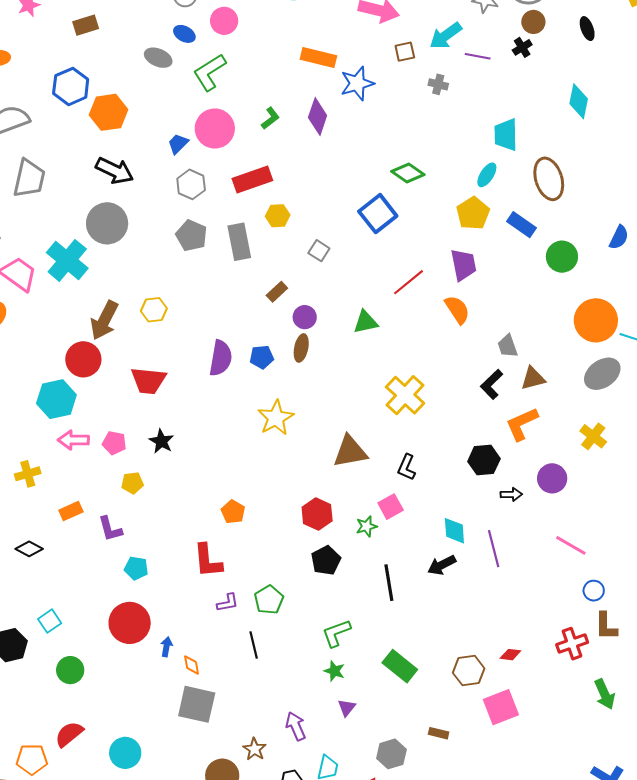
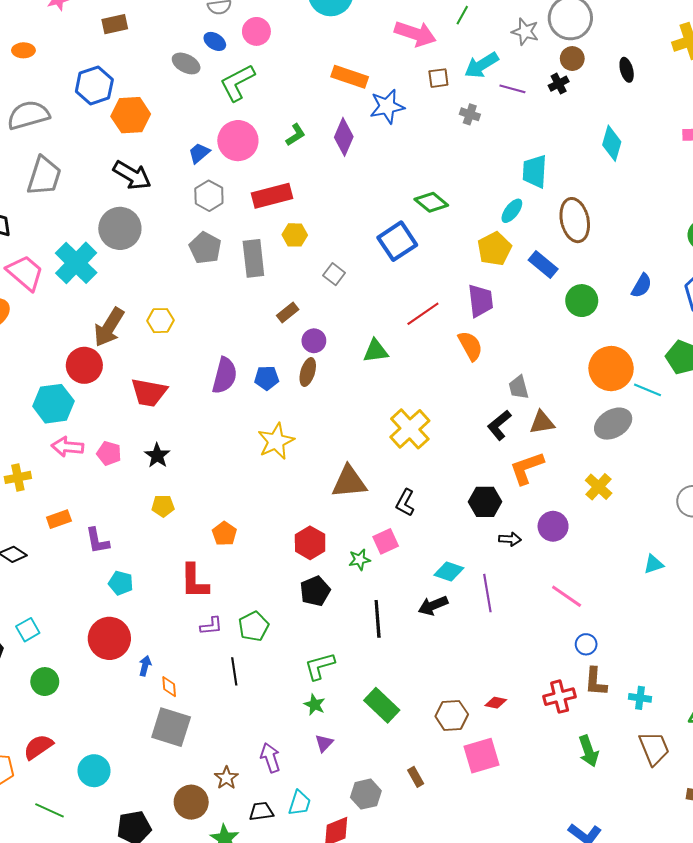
yellow pentagon: (132, 483) -> (163, 506), moved
cyan diamond: (454, 531) -> (449, 571), turned -72
brown rectangle: (439, 733) -> (416, 777), turned 42

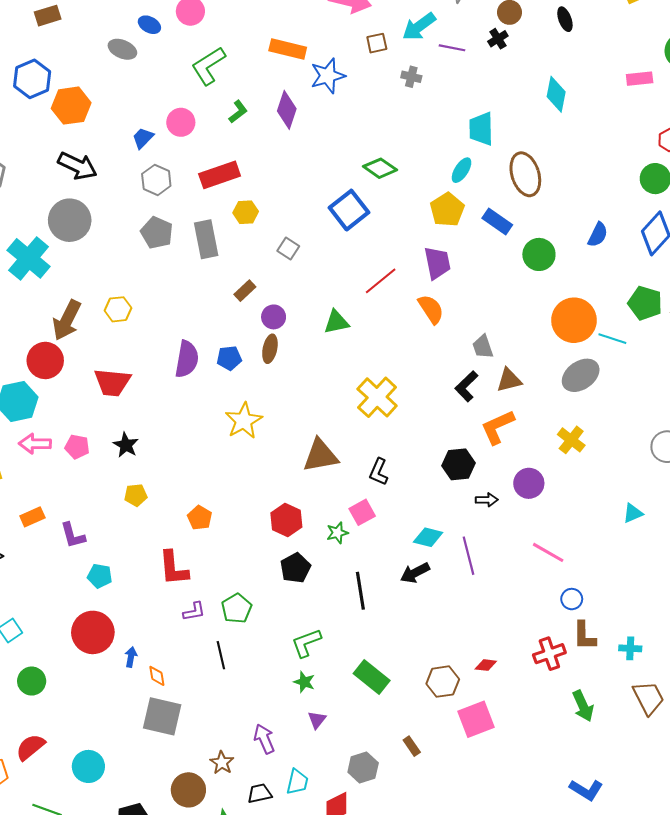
green L-shape: (237, 83) -> (208, 66), moved
pink circle: (238, 141) -> (181, 122), size x0.7

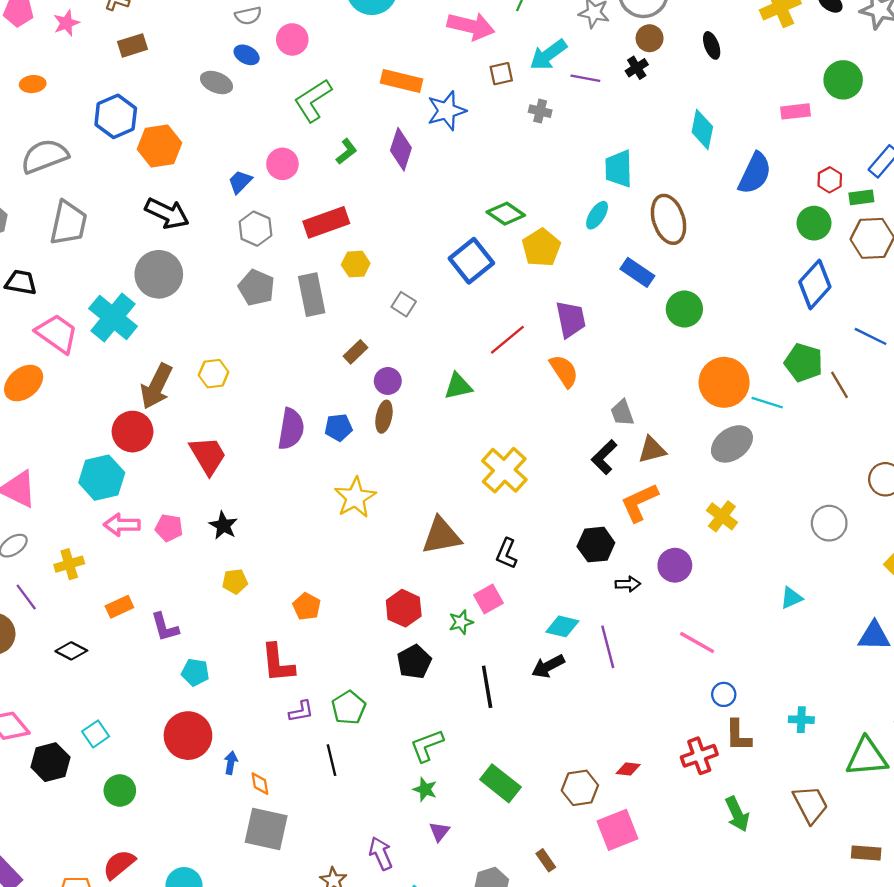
yellow pentagon: (447, 210) -> (541, 248), moved
blue semicircle: (598, 235) -> (755, 173), moved, size x1.5
red trapezoid: (112, 382) -> (208, 455), turned -126
cyan cross: (630, 648) -> (801, 720), moved

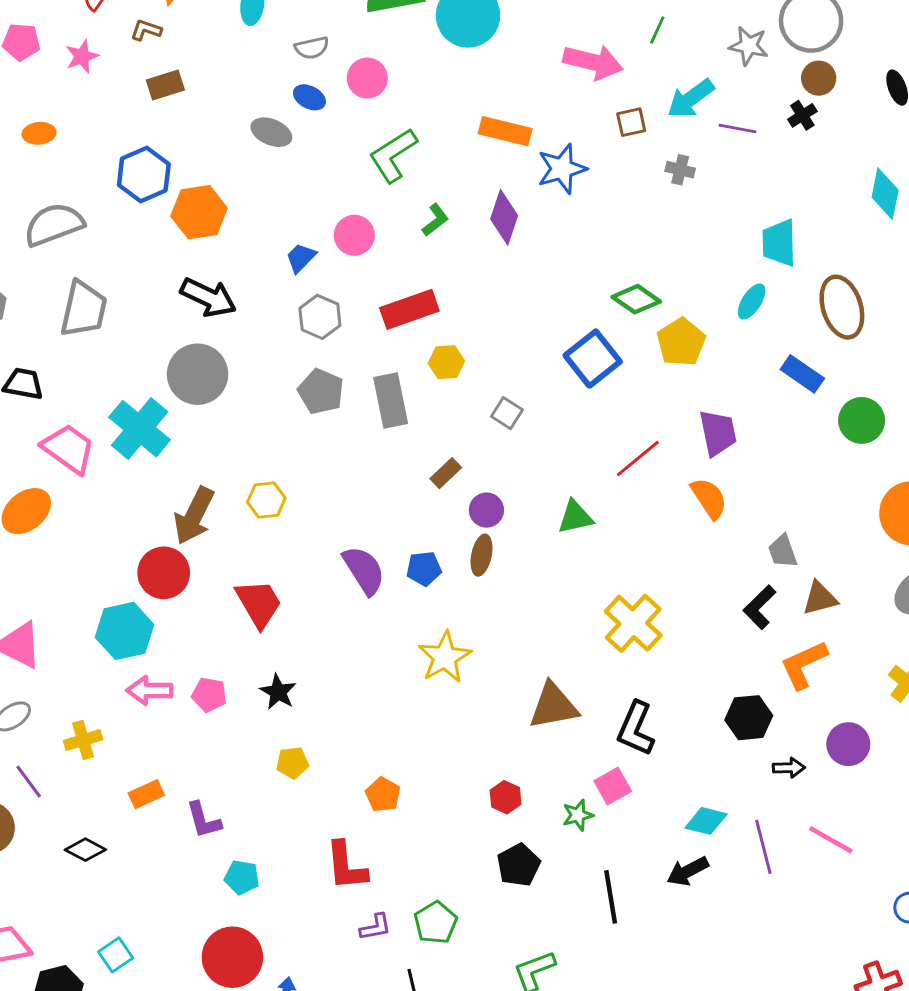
purple semicircle: (291, 429) -> (364, 570), turned -42
black L-shape: (507, 554) -> (636, 729), size x1.4
red hexagon: (404, 608) -> (506, 797), size x0.7
pink line: (697, 642) -> (831, 840), moved

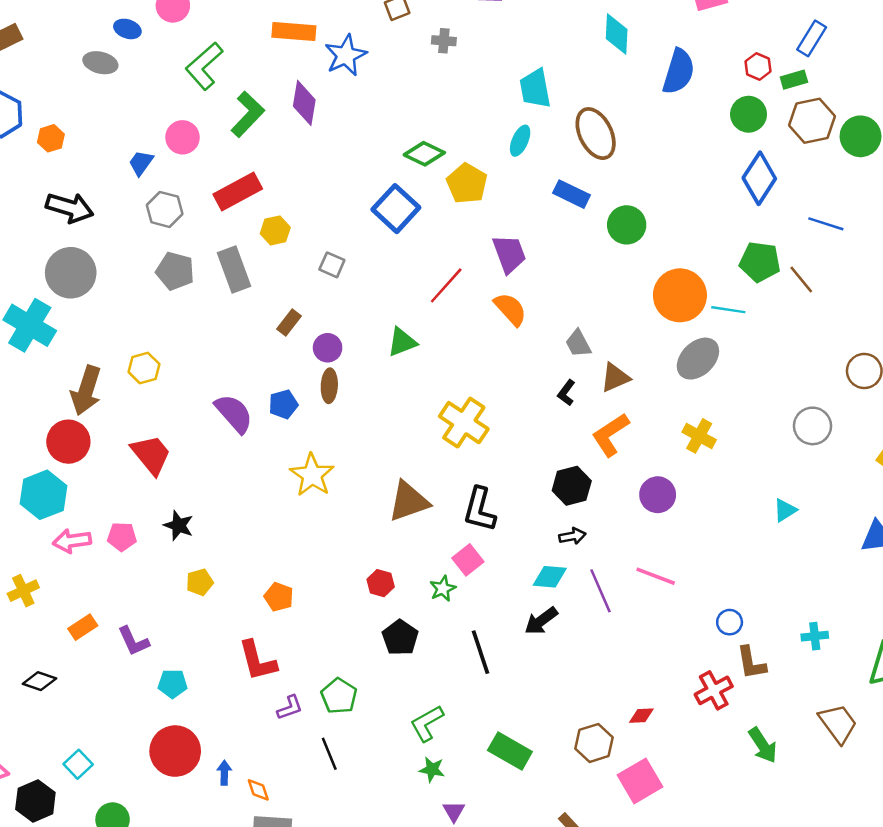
orange hexagon: (199, 212) -> (51, 138), size x0.6
green L-shape: (435, 220) -> (248, 114), size x1.6
black L-shape: (760, 607) -> (566, 393), size x0.7
black arrow: (789, 768) -> (572, 536), moved

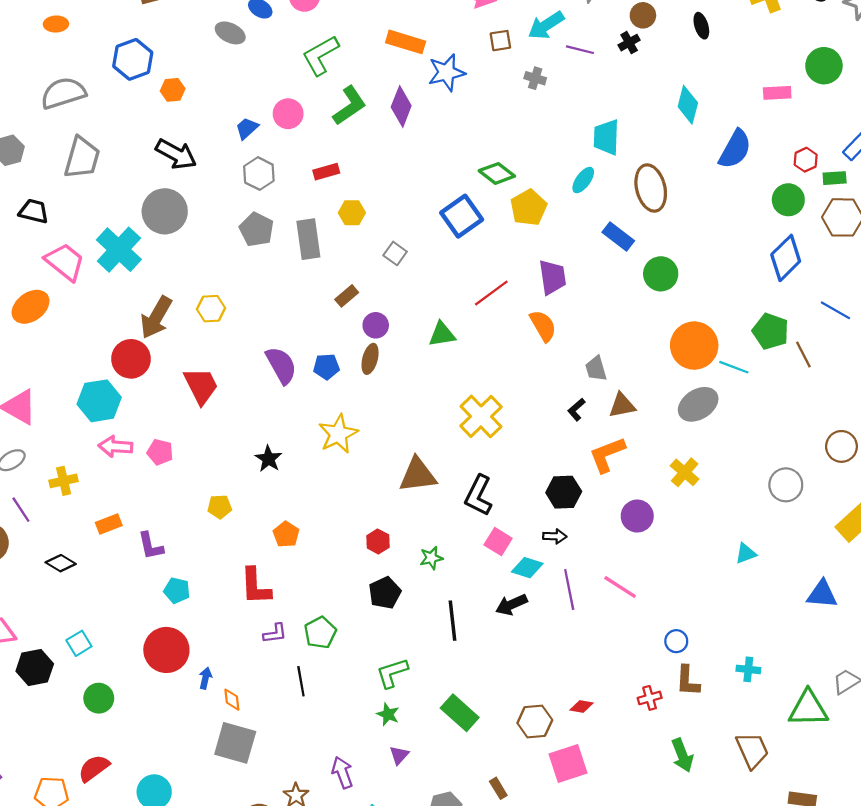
red rectangle: (238, 192) -> (326, 172), size x0.6
black star: (179, 525) -> (268, 459), moved
pink square: (468, 560) -> (498, 542), moved, turned -32
red cross: (714, 690) -> (650, 698), size x0.7

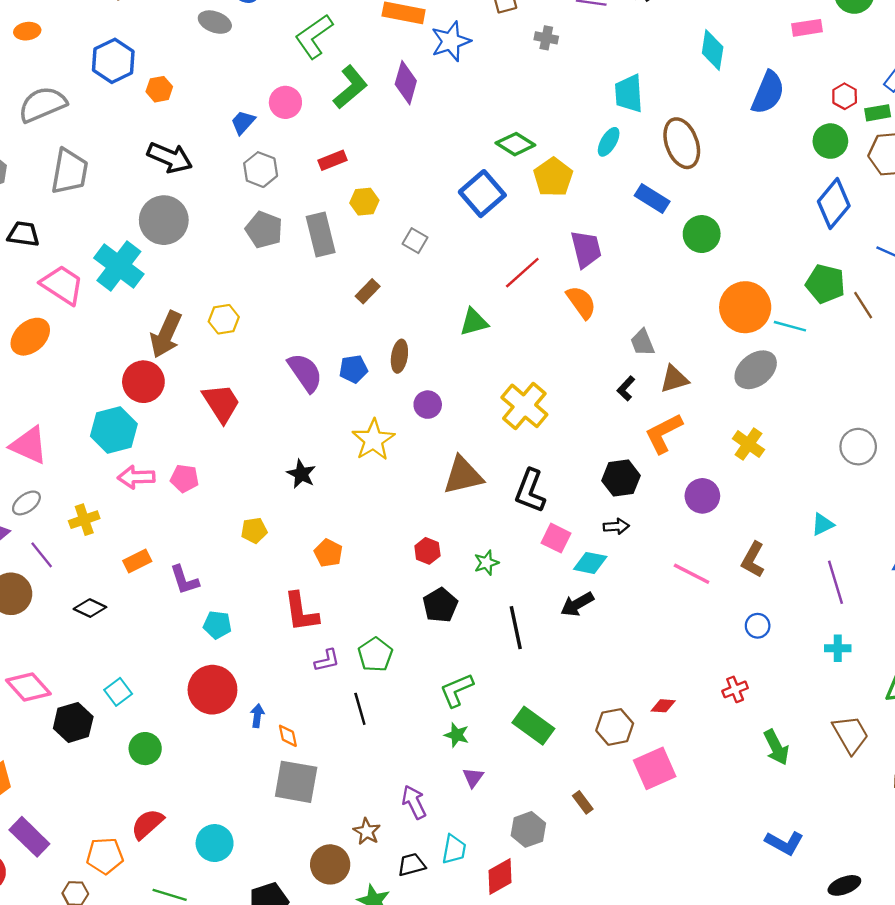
purple circle: (376, 325) -> (428, 405), moved
purple line: (569, 590) -> (836, 582), moved
brown L-shape: (688, 681) -> (753, 560), moved, turned 32

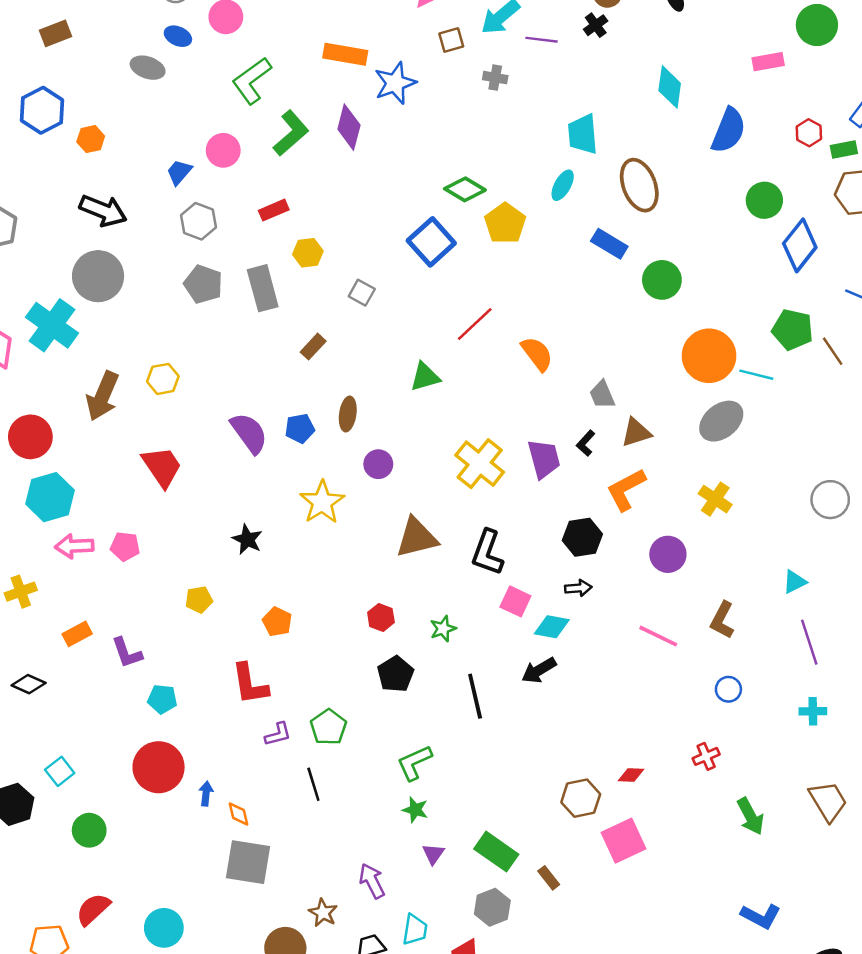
green circle: (830, 141) -> (764, 200), moved
purple trapezoid: (586, 249) -> (544, 459), moved
red circle: (143, 382) -> (30, 437), moved
green rectangle: (533, 726) -> (496, 852), moved

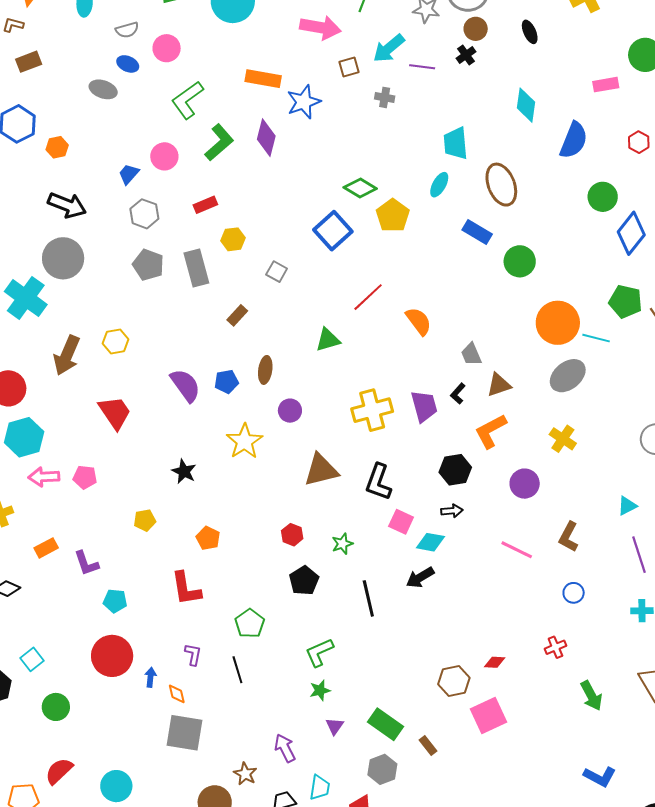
yellow cross: (480, 464) -> (372, 410), turned 36
purple L-shape: (278, 734) -> (193, 655), moved, turned -65
green star: (415, 810) -> (320, 690), turned -30

